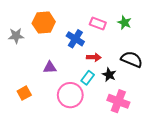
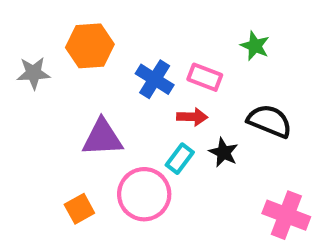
pink rectangle: (98, 24) -> (205, 77), moved
purple triangle: (50, 67) -> (102, 138), size x1.5
orange square: (24, 93) -> (79, 209), moved
pink cross: (118, 101) -> (286, 215), moved

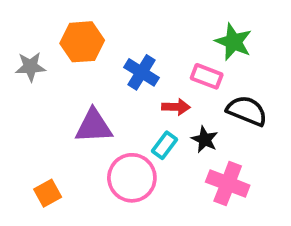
green star: (255, 46) -> (233, 42), size x1.4
pink rectangle: (205, 77) -> (207, 76), moved
orange square: (79, 209) -> (48, 193), moved
pink cross: (286, 215) -> (228, 184), moved

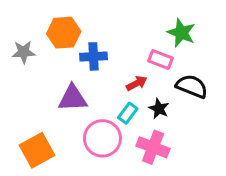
blue cross: (141, 72) -> (94, 56), moved, turned -35
red arrow: (176, 107) -> (137, 83), turned -30
pink cross: (228, 184) -> (153, 147), moved
orange square: (48, 193) -> (37, 150), size x1.6

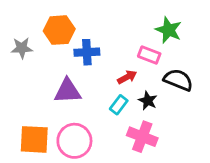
pink circle: (102, 138) -> (74, 141), moved
orange square: (37, 150) -> (34, 139), turned 32

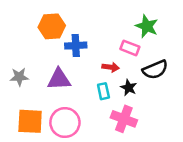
gray star: (22, 48) -> (19, 77), moved
red arrow: (127, 77) -> (111, 67), turned 35
black semicircle: (178, 80) -> (155, 70), turned 135
cyan rectangle: (119, 105) -> (103, 91), turned -49

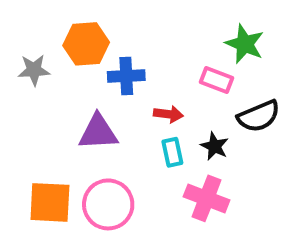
red arrow: (111, 67) -> (168, 114), moved
gray star: (19, 77) -> (34, 70), moved

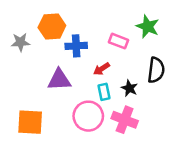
pink rectangle: (217, 80) -> (119, 41), moved
red arrow: (168, 114) -> (102, 69), turned 140
black semicircle: (259, 116) -> (156, 70), turned -60
pink circle: (108, 204) -> (88, 116), moved

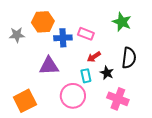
pink rectangle: (119, 41) -> (86, 34), moved
red arrow: (102, 69) -> (94, 57), moved
pink cross: (125, 120) -> (118, 99), moved
orange square: (30, 122) -> (25, 101), turned -30

